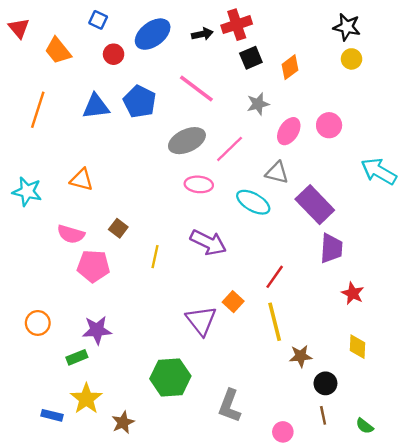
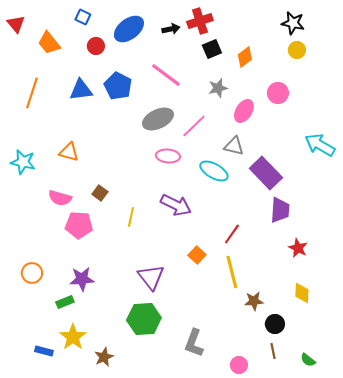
pink circle: (329, 125) -> (278, 93), moved
purple triangle: (201, 321) -> (151, 277), moved

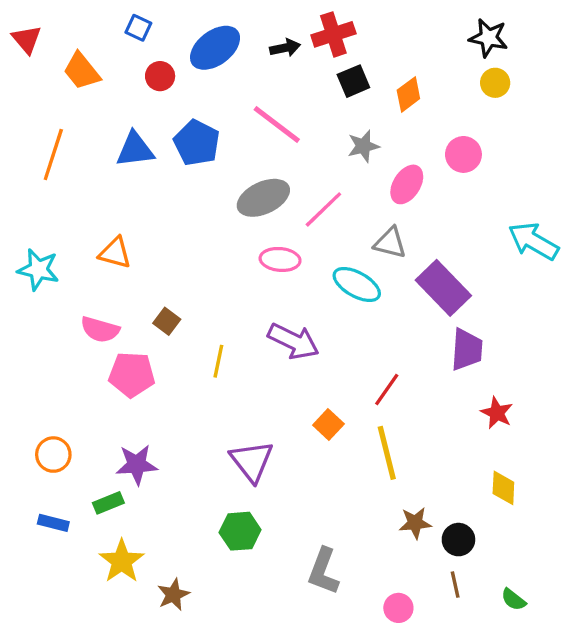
brown star: (254, 301) -> (415, 523), moved
green hexagon: (144, 319) -> (240, 531), size x0.7
blue rectangle: (44, 351) -> (53, 523), moved

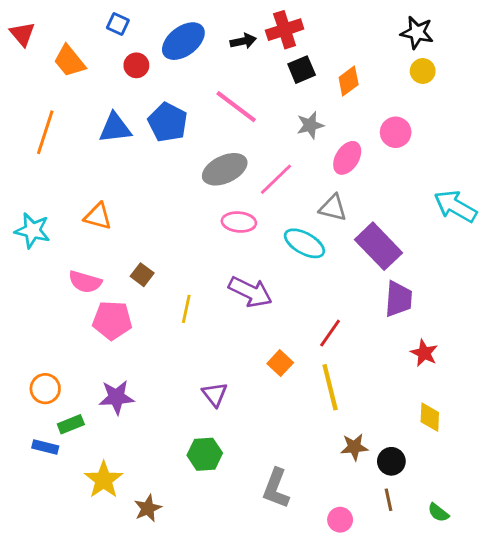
purple triangle: (252, 461) -> (215, 394), size x0.7
green rectangle: (108, 503) -> (71, 424), moved

